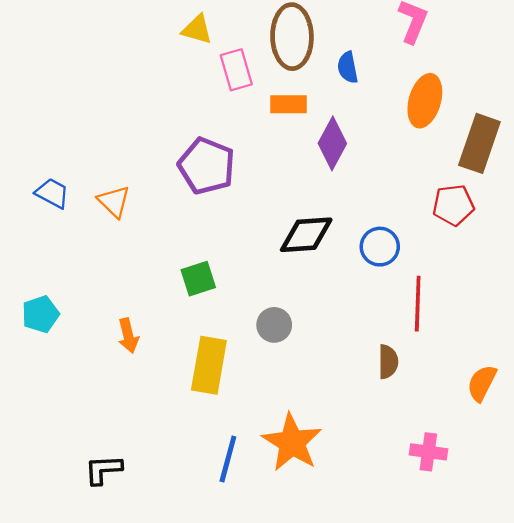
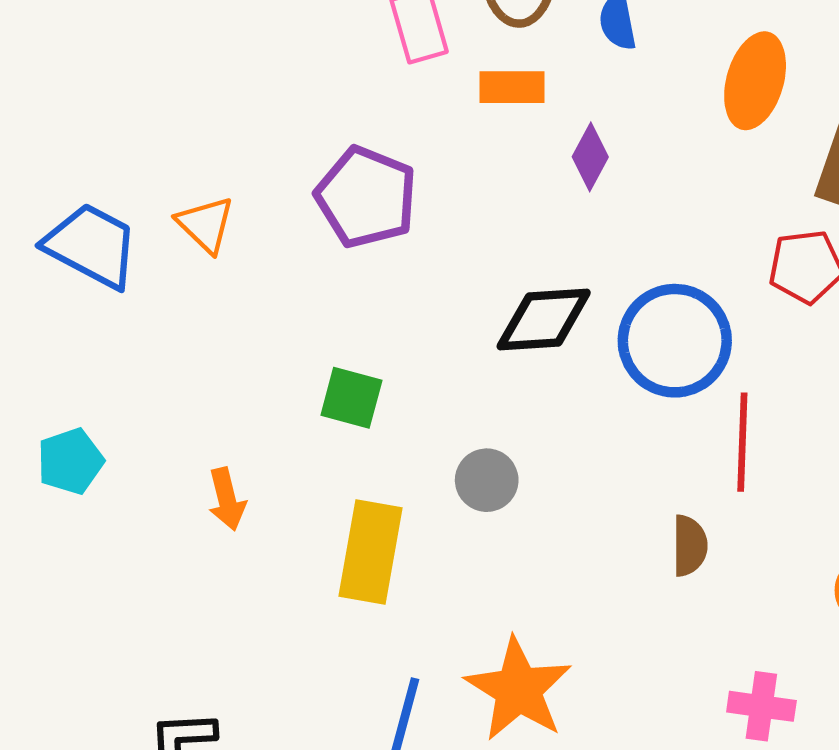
purple diamond: (332, 143) -> (590, 157), size x0.7
blue trapezoid: (52, 193) -> (92, 246), size x1.6
orange triangle: (114, 202) -> (206, 224), moved
blue circle: (380, 247) -> (675, 341), size x1.6
green square: (198, 279) -> (351, 398), turned 33

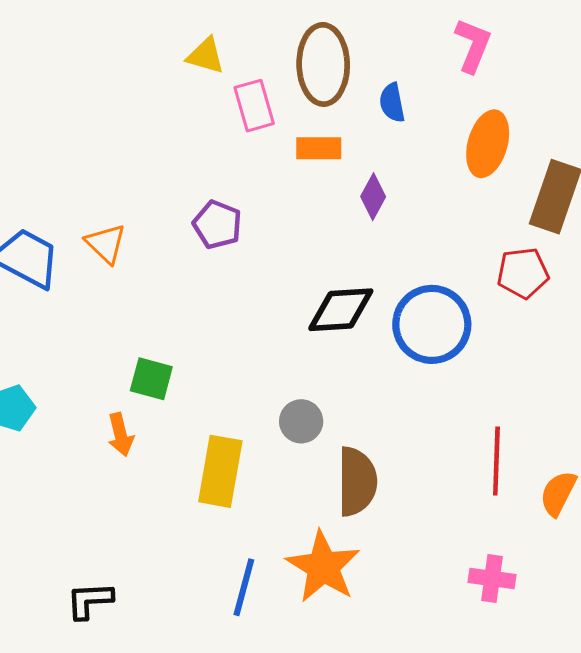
purple pentagon: (366, 197) -> (217, 225), size x0.7
green square: (351, 398) -> (151, 379), moved
red line: (742, 442) -> (496, 461), moved
brown semicircle: (690, 546) -> (357, 482), moved, size x1.6

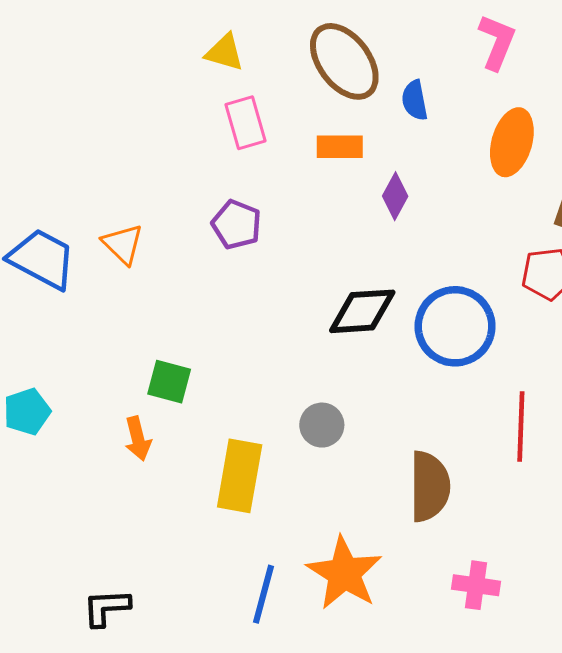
brown ellipse: (323, 64) -> (344, 61), turned -36
pink rectangle: (254, 106) -> (246, 123), moved
red line: (496, 461) -> (521, 427), moved
brown semicircle: (357, 482) -> (430, 486), moved
pink cross: (492, 578) -> (476, 585), moved

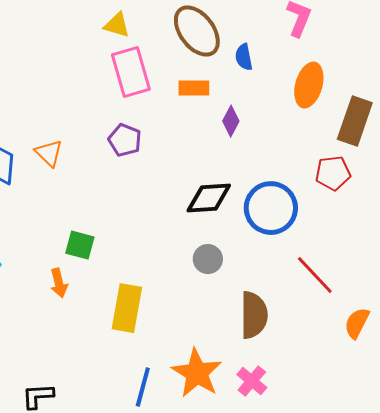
pink rectangle: (246, 123) -> (131, 72), size x1.4
gray circle: (322, 425) -> (208, 259), moved
red line: (521, 427) -> (315, 275), turned -45
pink cross: (476, 585) -> (252, 381), moved, turned 32

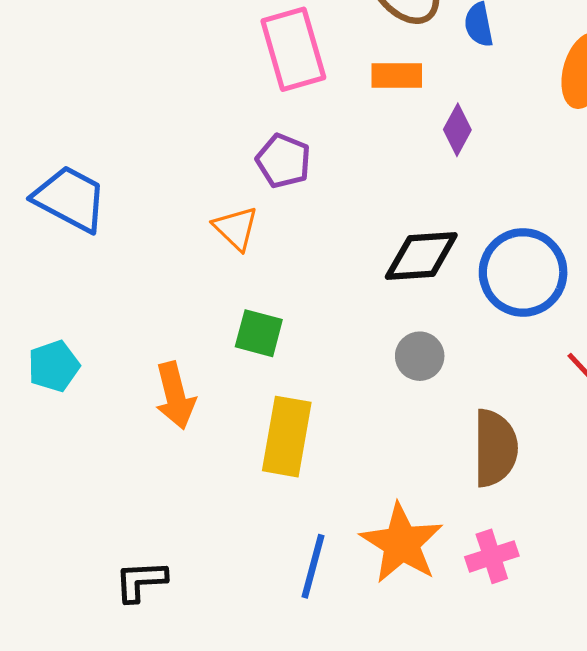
orange triangle: (49, 153) -> (236, 228), moved
green square: (80, 245) -> (259, 333), moved
orange arrow: (59, 283) -> (175, 396), size x1.4
pink cross: (252, 381) -> (492, 556), turned 32

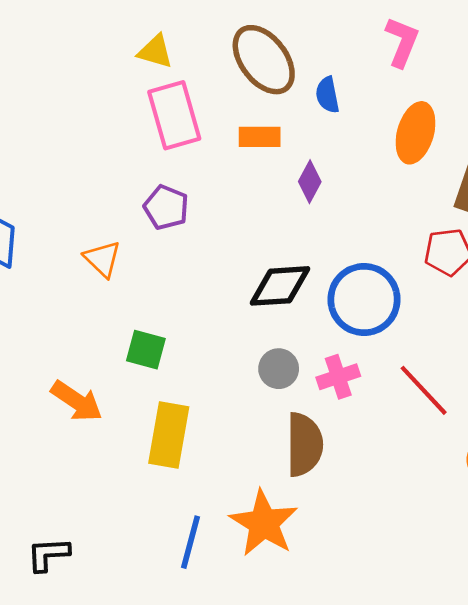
orange triangle: (236, 228) -> (102, 259), moved
orange arrow: (175, 396) -> (77, 401), turned -42
brown semicircle: (495, 448) -> (304, 445), moved
pink cross: (492, 556) -> (338, 377), moved

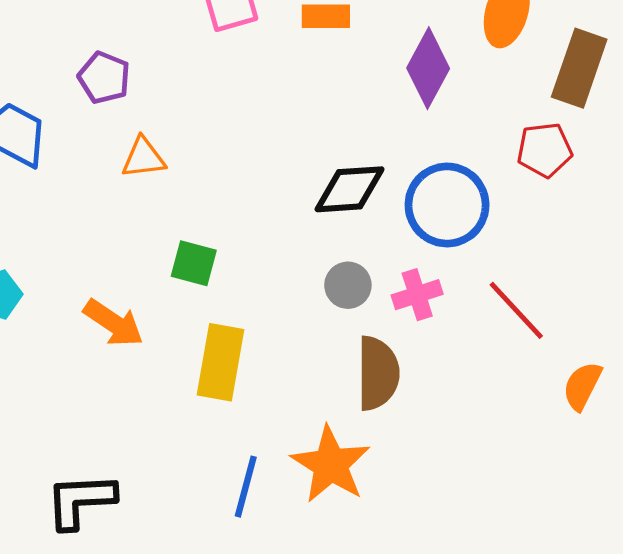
purple diamond: (310, 182) -> (428, 68), moved, size x1.6
purple pentagon: (166, 207) -> (104, 78), moved
orange triangle: (102, 259) -> (143, 158), turned -51
black L-shape: (48, 554) -> (81, 501), size x1.4

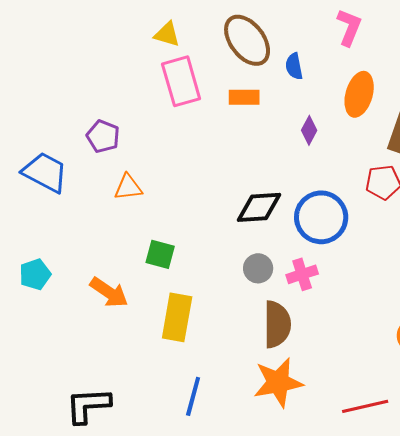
purple diamond: (428, 68) -> (309, 130), size x0.6
red line: (516, 310) -> (365, 406), moved, turned -60
orange star: (331, 465) -> (278, 382), moved, turned 30

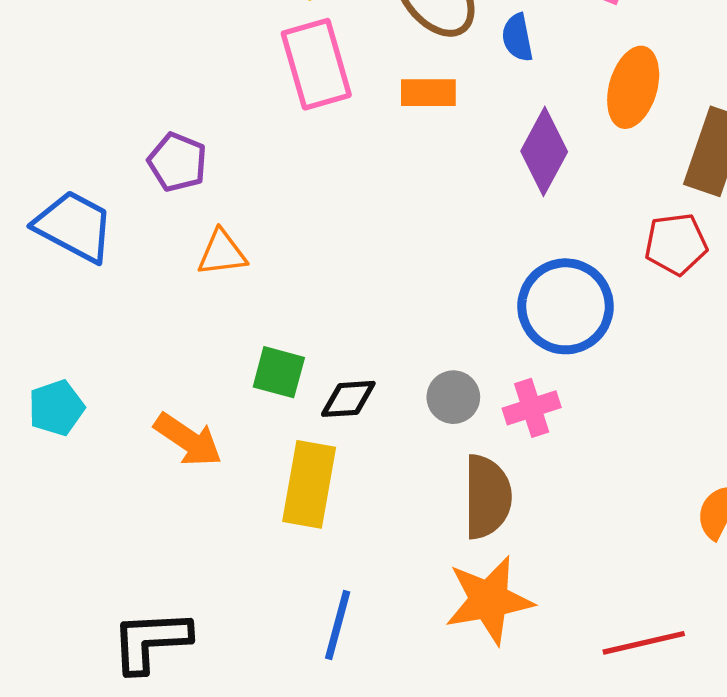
purple diamond: (309, 130) -> (544, 151), size x1.6
black diamond: (259, 207) -> (348, 399), moved, size x0.7

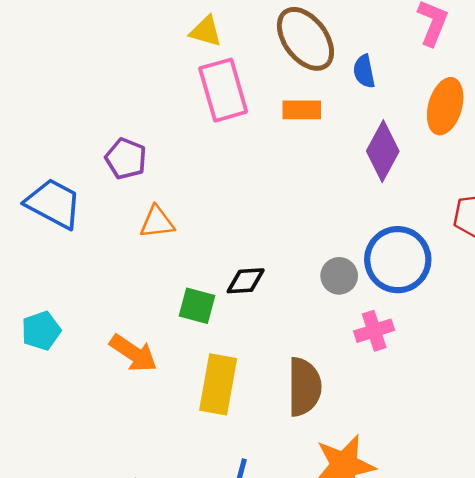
gray circle: (453, 397) -> (339, 276), moved
black diamond: (348, 399) -> (246, 281), moved
brown semicircle: (487, 497) -> (304, 387), moved

